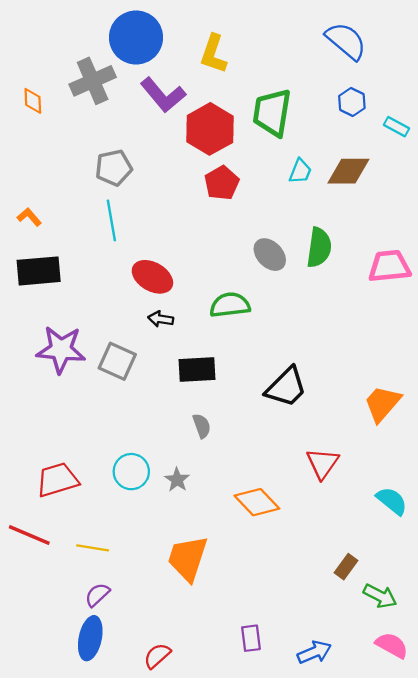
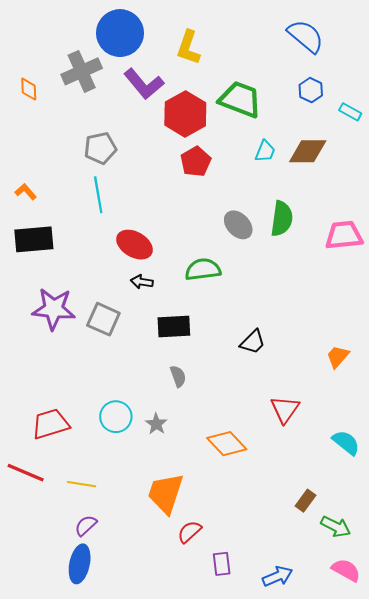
green trapezoid: (272, 113) -> (240, 99), turned 102
black trapezoid: (286, 387) -> (253, 342), size x0.7
orange trapezoid: (382, 404) -> (338, 357), size x0.7
red semicircle: (157, 656) -> (189, 532), moved

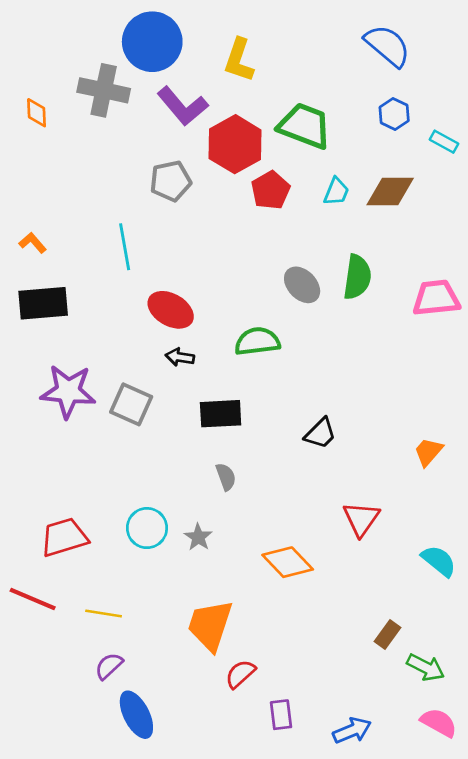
gray cross: (82, 71) -> (104, 90), turned 36
gray pentagon: (100, 148) -> (171, 181), moved
red pentagon: (196, 162) -> (271, 190), moved
blue ellipse: (80, 564) -> (136, 715), moved, turned -39

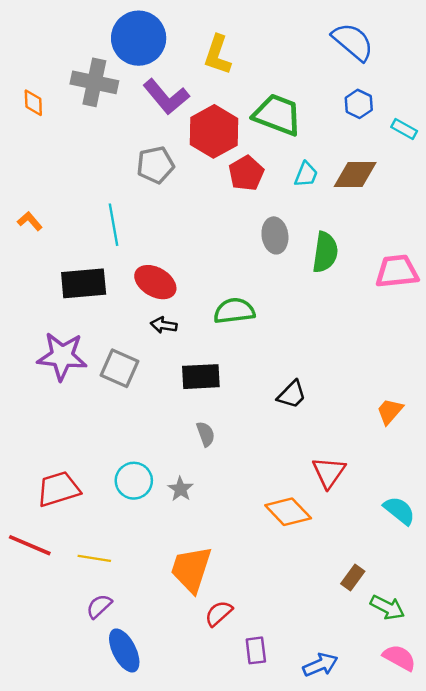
gray ellipse: (302, 285) -> (275, 235), moved, turned 36
black rectangle: (43, 303) -> (84, 283), moved
orange diamond: (288, 562) -> (288, 512), moved

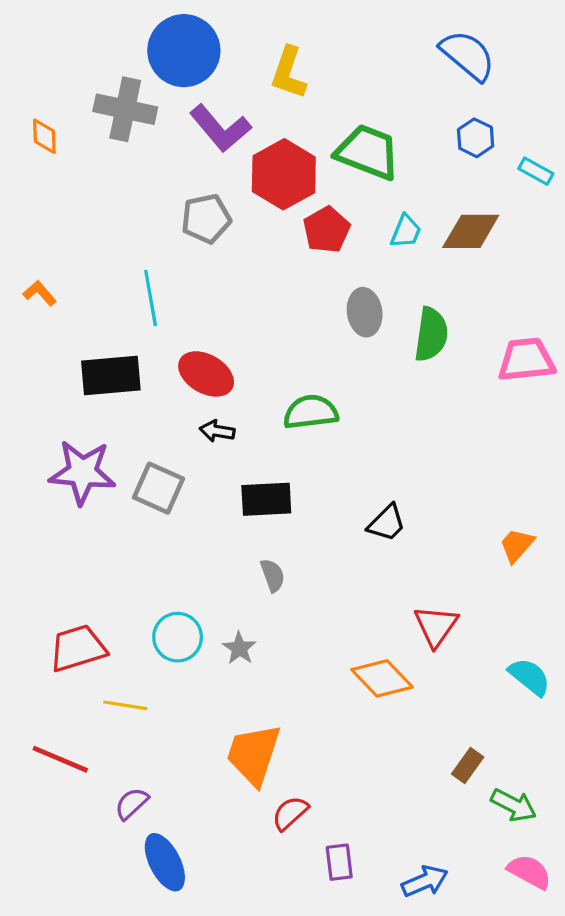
red line: (30, 545) -> (60, 759), moved
yellow line: (94, 558) -> (125, 705), moved

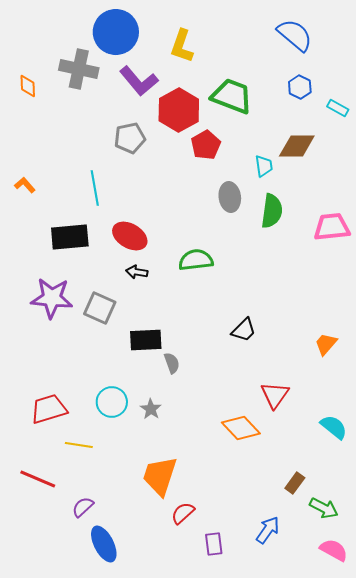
cyan trapezoid: (406, 231) -> (264, 166), moved, turned -30
black rectangle: (266, 499) -> (146, 340), moved
blue arrow: (425, 881) -> (268, 530), moved, turned -32

